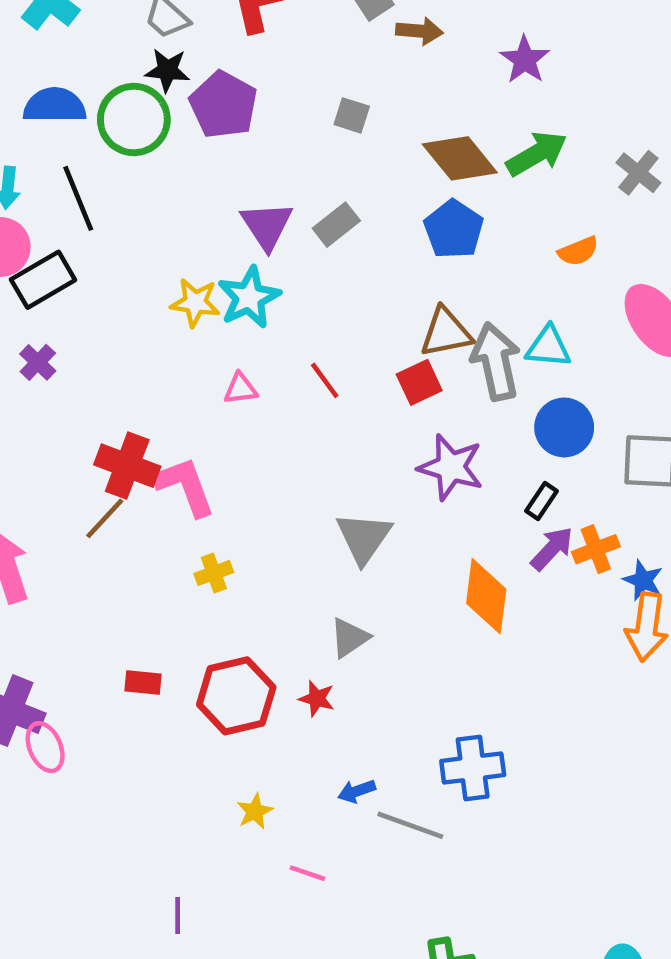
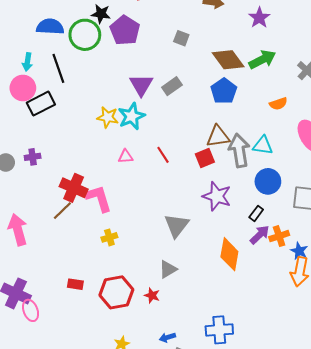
purple cross: (38, 362) -> (33, 157), moved, turned 35

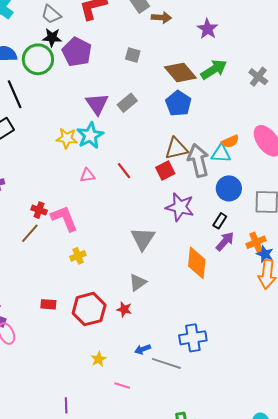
orange semicircle: (278, 104) -> (230, 141), moved
red cross: (74, 188) -> (39, 210), size x0.6
orange cross: (279, 236) -> (256, 242), moved

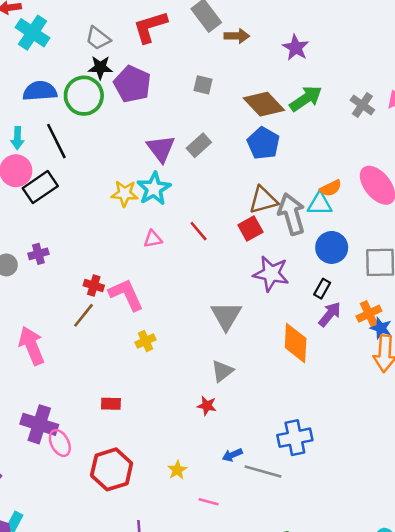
red hexagon: (89, 309) -> (112, 469), moved

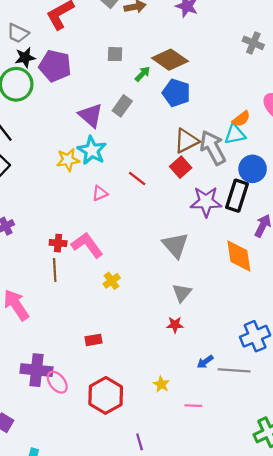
green arrow: (306, 99) -> (142, 74), moved, size x0.6
black rectangle: (322, 289) -> (237, 196), moved, size x1.8
brown line: (84, 315) -> (55, 270), turned -30

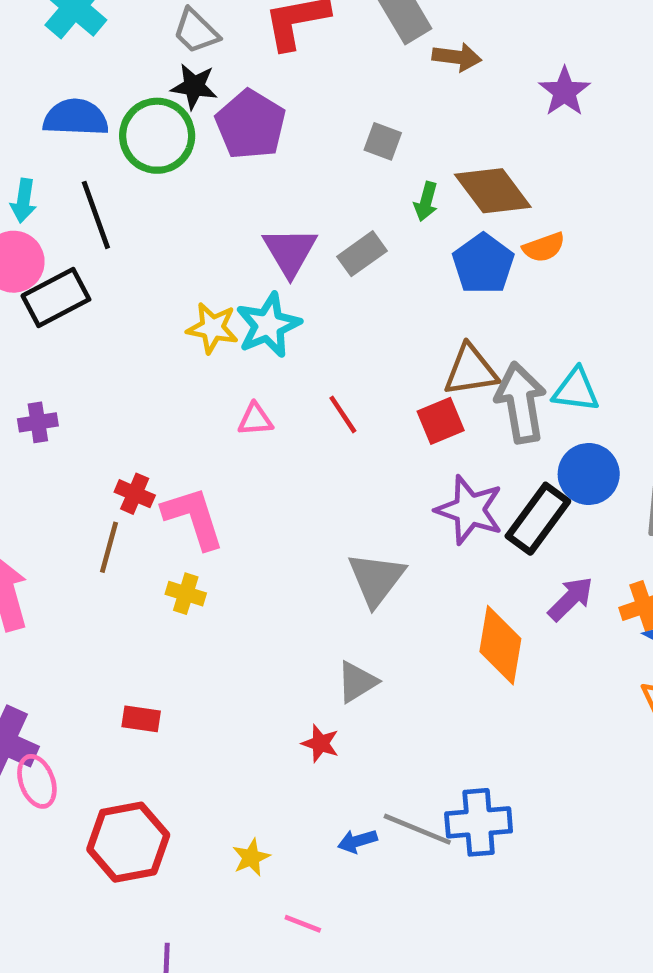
green arrow: (142, 74) -> (426, 201), turned 133
orange semicircle: (241, 119) -> (544, 247), moved
yellow cross: (112, 281) -> (186, 594), moved, turned 35
gray line: (234, 370) -> (417, 829), moved

